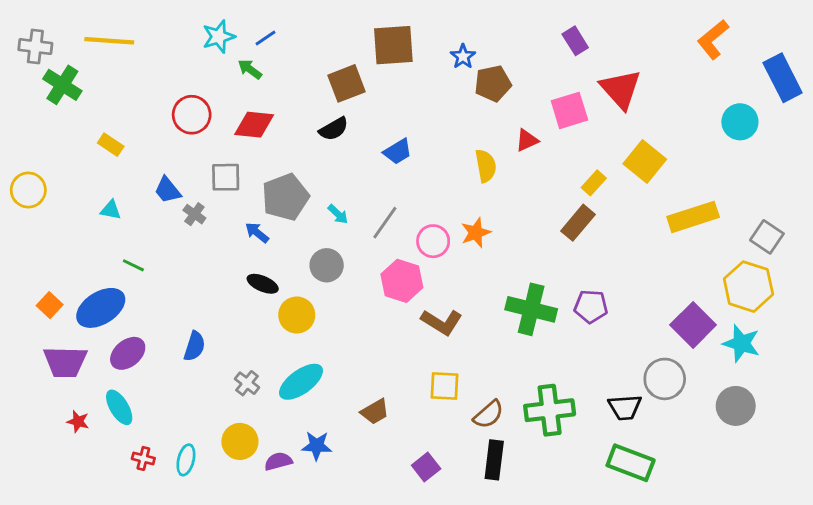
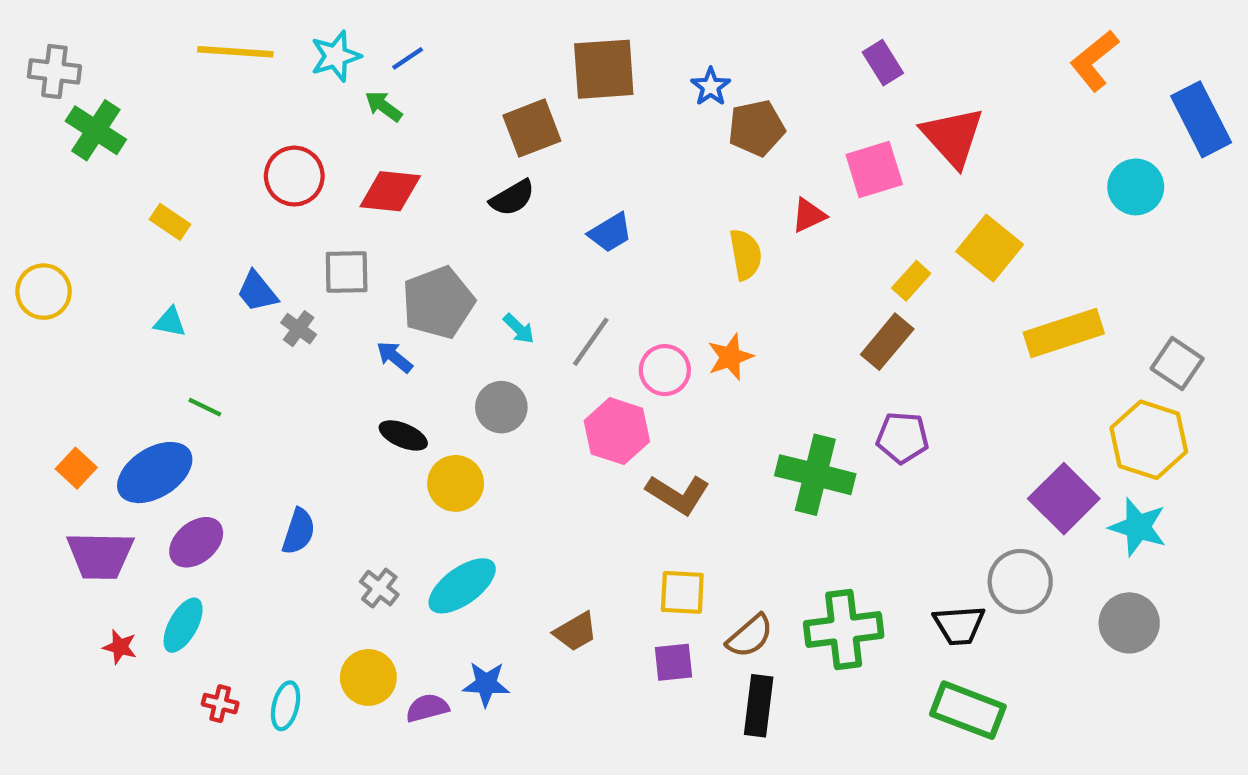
yellow line: (109, 41) -> (235, 52), moved
purple pentagon: (591, 306) -> (902, 438), moved
cyan ellipse: (119, 407) -> (183, 625), turned 60
purple square: (426, 467) -> (674, 662), moved, turned 32

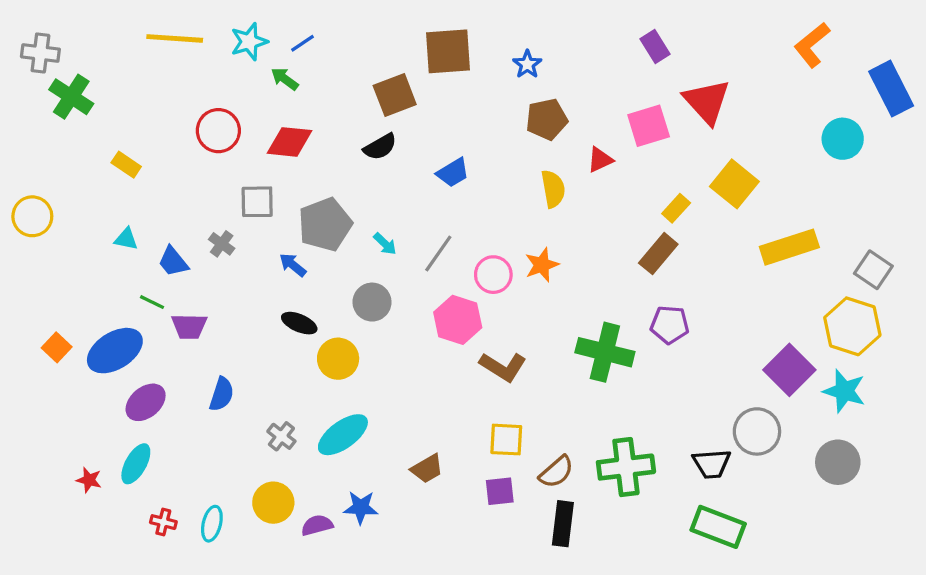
brown pentagon: (756, 128) -> (547, 119), moved
blue trapezoid: (257, 292) -> (173, 262), moved
purple trapezoid: (100, 555) -> (189, 326), moved, size x0.7

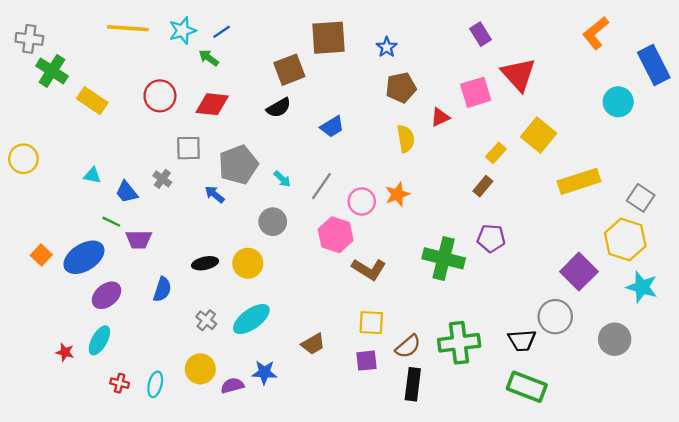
yellow rectangle: (126, 165) -> (92, 101), moved, size x1.4
brown rectangle: (658, 254) -> (483, 186), size x0.7
black ellipse: (299, 323) -> (205, 263), moved, turned -35
cyan star: (844, 391) -> (642, 287), moved

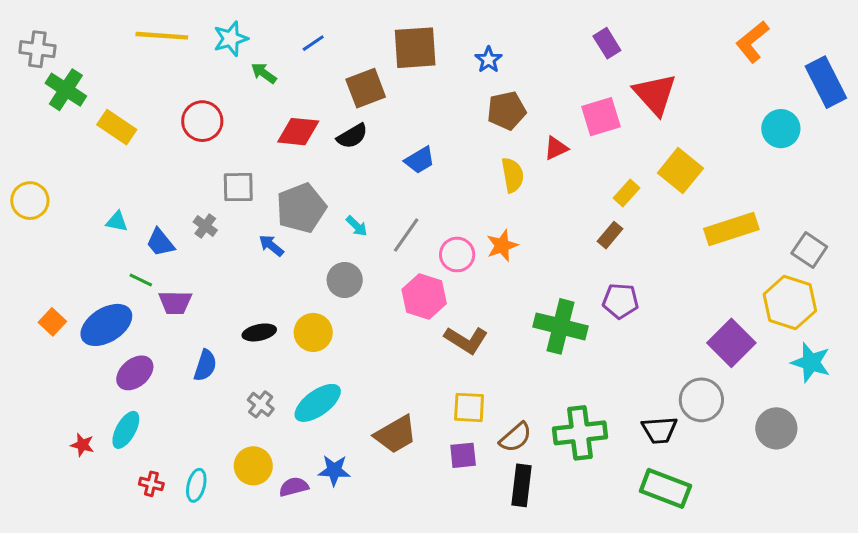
blue line: (222, 32) -> (313, 43), moved
red diamond: (212, 104) -> (298, 132), moved
brown trapezoid: (313, 344) -> (396, 434), size x1.4

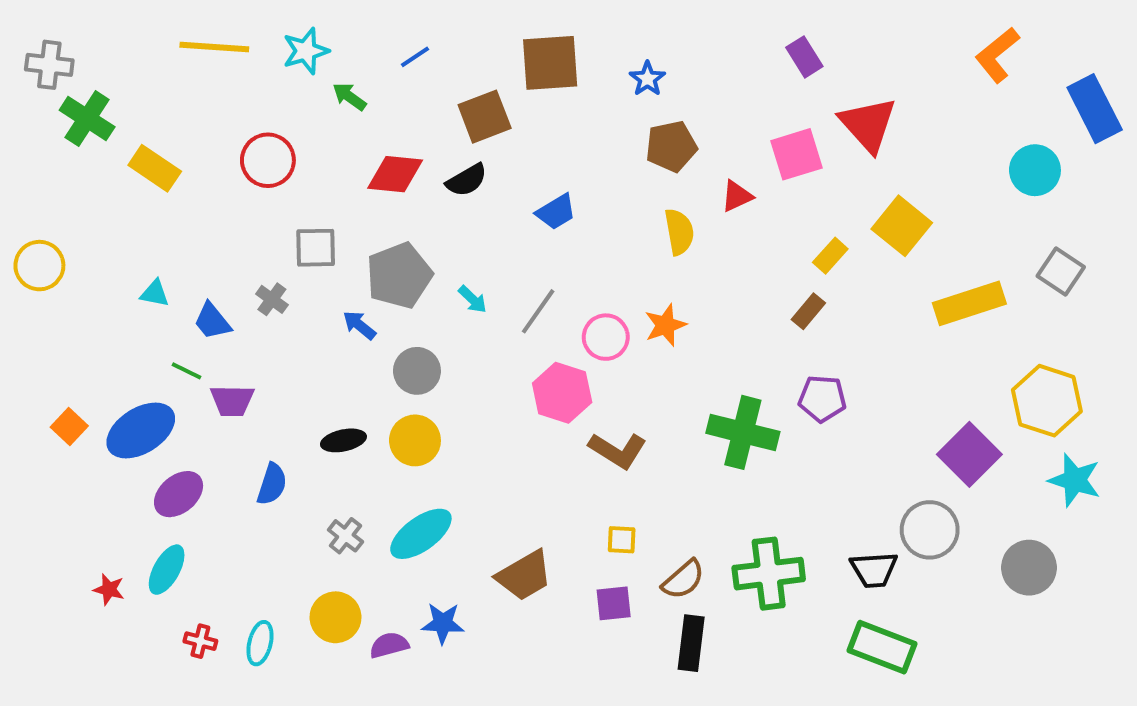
gray square: (809, 250) -> (1061, 272), moved
gray circle: (345, 280) -> (417, 371), moved
yellow square: (469, 407) -> (622, 540), size x0.7

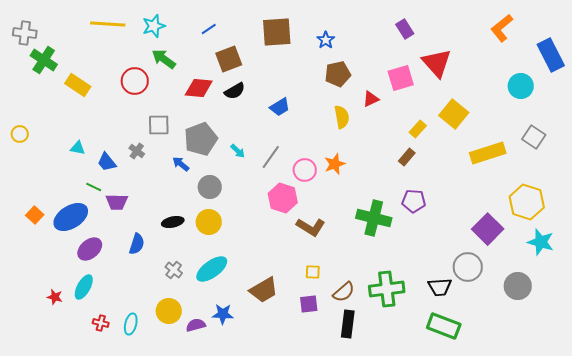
green arrow: (349, 97) -> (164, 59), moved, size x1.4
brown square: (485, 117) -> (229, 59), moved
yellow circle: (39, 266) -> (20, 134), size x0.7

